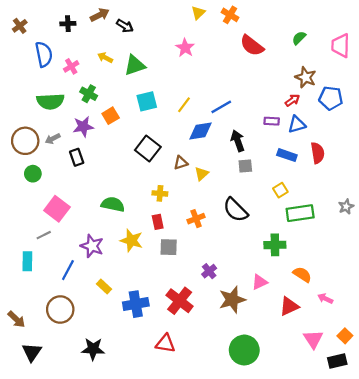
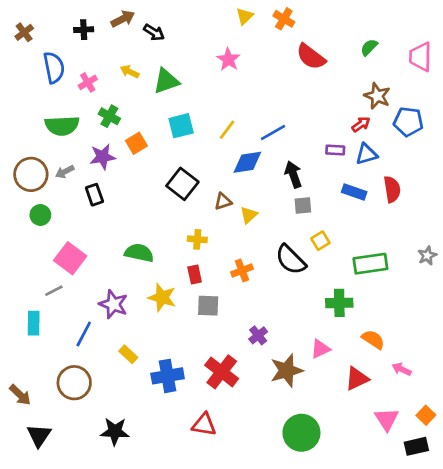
yellow square: (280, 190) -> (320, 241), moved

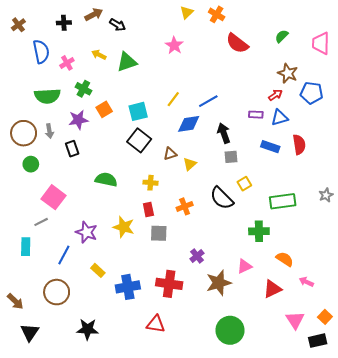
cyan square: (181, 126) -> (138, 111), moved
gray arrow: (65, 172) -> (49, 131), turned -72
green semicircle: (139, 253) -> (106, 180), moved
red cross: (222, 372) -> (169, 284), turned -30

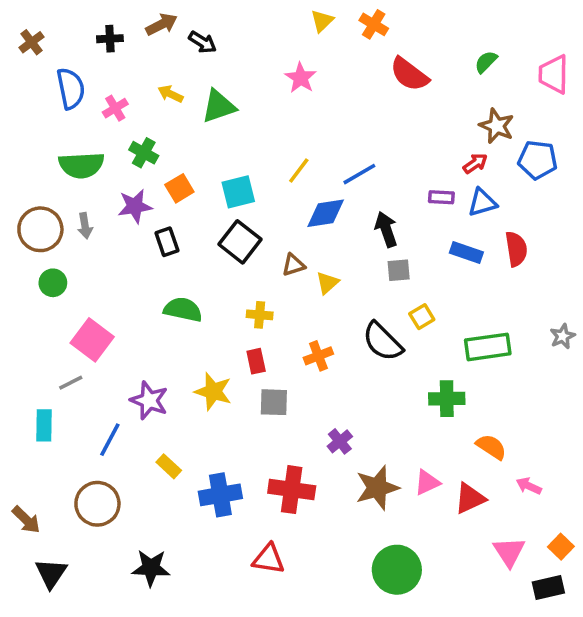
black rectangle: (72, 149) -> (167, 242), moved
pink triangle: (244, 266) -> (427, 482), moved

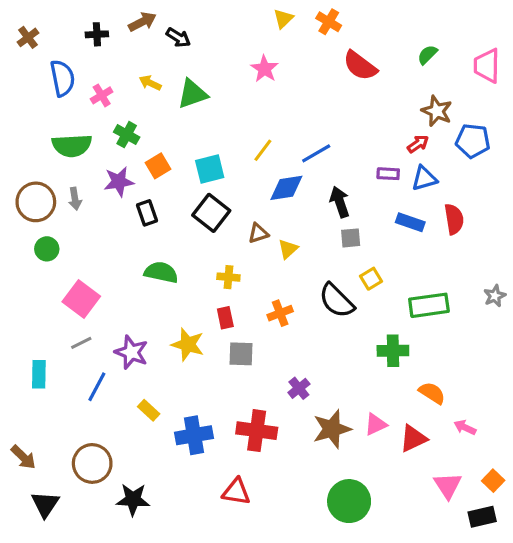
gray line: (71, 383) -> (81, 343), moved
brown circle: (97, 504) -> (92, 463), moved

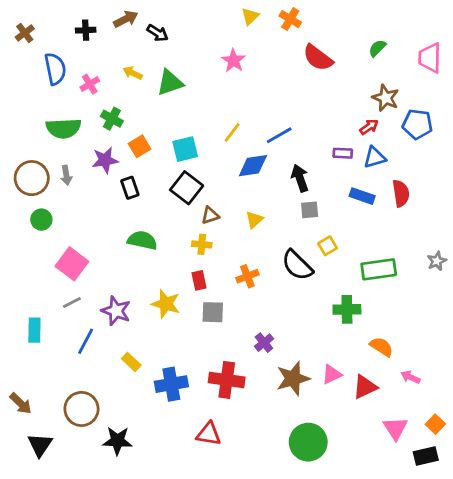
brown triangle: (258, 233) -> (210, 215), moved

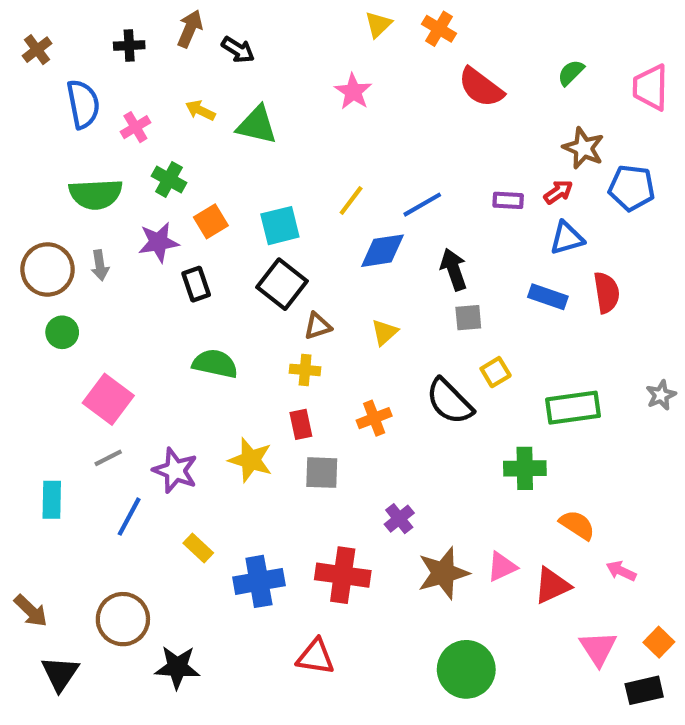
brown arrow: (126, 19) -> (190, 29), turned -40
green triangle: (170, 83) -> (257, 125), turned 32
purple rectangle: (343, 153) -> (508, 200), moved

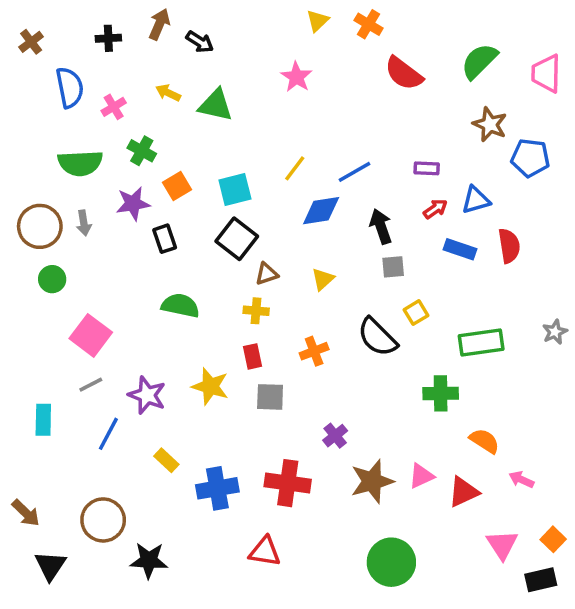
green semicircle: (571, 73) -> (479, 61), size x1.6
red arrow: (558, 192) -> (435, 209), moved

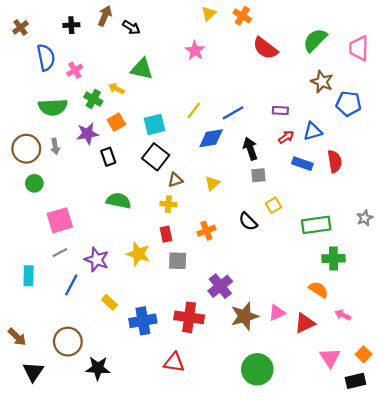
yellow arrow: (168, 93) -> (116, 89), moved
pink square: (91, 335) -> (60, 220), turned 36
black semicircle: (377, 337) -> (248, 221), size x0.7
green cross: (441, 393) -> (334, 258), moved
purple cross: (335, 436) -> (220, 286), size x1.5

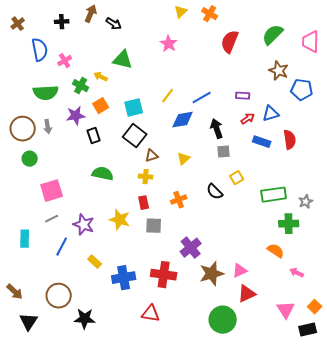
red semicircle: (265, 48) -> (230, 42), turned 75
gray star: (365, 218) -> (306, 202), moved
red triangle: (305, 323) -> (247, 294), moved

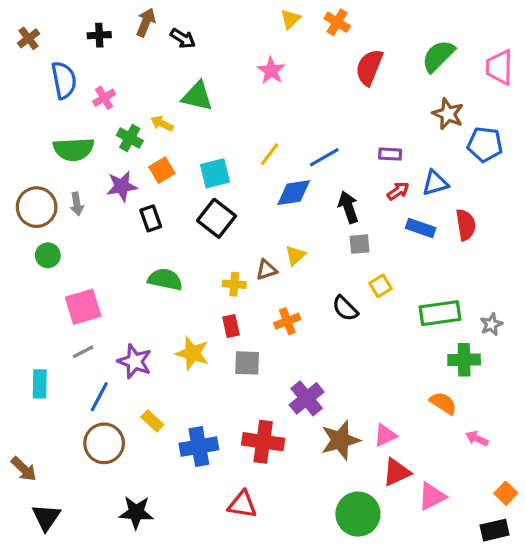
brown triangle: (152, 156) -> (266, 270), moved
brown circle: (59, 296) -> (104, 443), moved
pink triangle: (286, 310) -> (432, 496), moved, turned 36

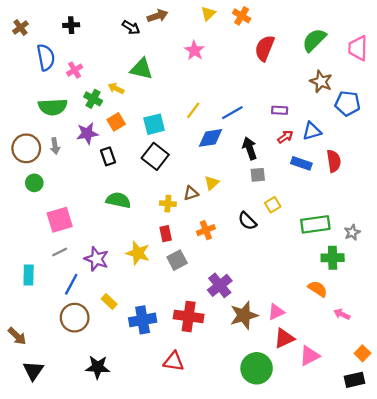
brown arrow: (146, 22) -> (158, 16), moved, turned 48
gray square: (247, 363) -> (177, 260), turned -30

